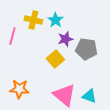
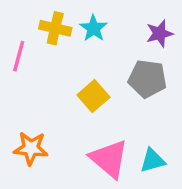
purple star: (65, 39) -> (160, 33), moved
cyan triangle: (89, 96) -> (153, 160), turned -35

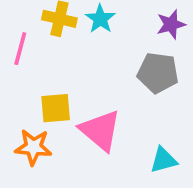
yellow square: (93, 96) -> (56, 108), moved, turned 36
pink triangle: (109, 159) -> (100, 130), moved

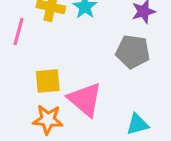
orange star: (33, 147) -> (48, 120), moved

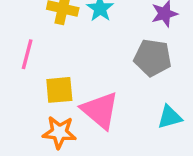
pink line: (18, 32) -> (27, 54), moved
cyan triangle: (137, 124) -> (170, 117), moved

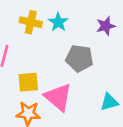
gray pentagon: (153, 58) -> (79, 58), moved

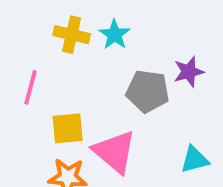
purple star: (106, 26) -> (189, 72), moved

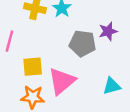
pink triangle: (115, 152) -> (62, 81), turned 40

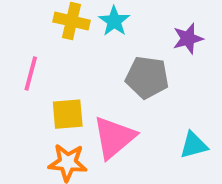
purple star: (108, 31) -> (188, 39), moved

